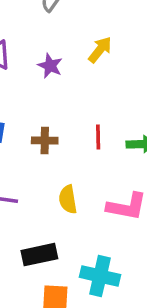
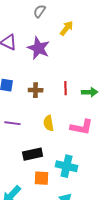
yellow arrow: (100, 50) -> (67, 28), moved
purple star: (50, 66) -> (39, 48), size x1.6

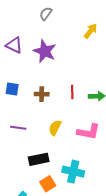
yellow arrow: (67, 28) -> (91, 31), moved
yellow semicircle: (49, 123) -> (55, 128), turned 35
orange square: (42, 178) -> (48, 184), turned -35

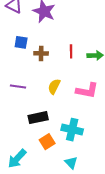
blue square: (12, 89) -> (21, 42), moved

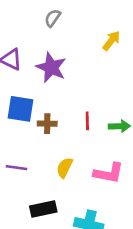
blue square: (21, 42) -> (21, 109), size x1.5

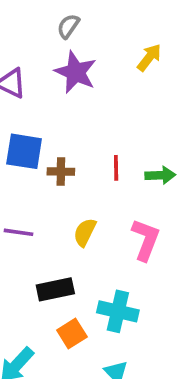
purple star: (51, 67) -> (76, 72), moved
pink L-shape: (109, 173) -> (146, 240), turned -80

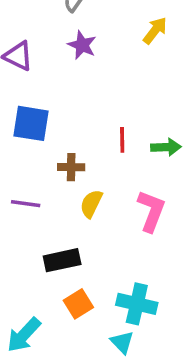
purple star: (76, 72) -> (82, 45), size x0.7
brown cross: (61, 172) -> (71, 167), moved
cyan cross: (118, 311) -> (137, 304), moved

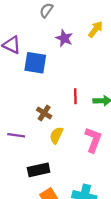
purple star: (82, 45) -> (64, 38), moved
blue square: (31, 123) -> (35, 63), moved
brown cross: (71, 167) -> (44, 113), turned 32

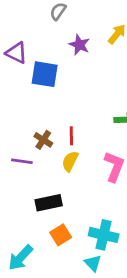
red line: (75, 96) -> (71, 136), moved
brown cross: (44, 113) -> (43, 140), moved

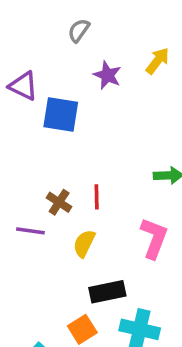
yellow semicircle: (70, 161) -> (84, 243), moved
black rectangle: (49, 203) -> (107, 292), moved

